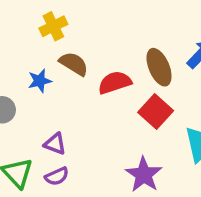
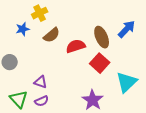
brown semicircle: (74, 64) -> (52, 35), turned 108
blue star: (40, 81) -> (23, 29), moved

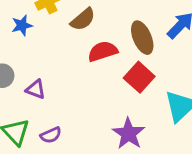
brown semicircle: (52, 35) -> (83, 19), moved
purple triangle: (41, 82) -> (36, 89), moved

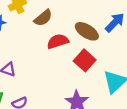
brown ellipse: (142, 38) -> (87, 31), turned -35

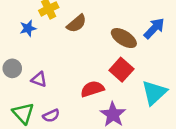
red semicircle: (58, 41) -> (92, 89), moved

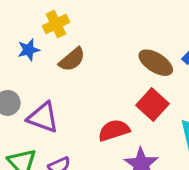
brown semicircle: (77, 23) -> (72, 59), moved
purple triangle: (39, 79) -> (43, 117), size x1.5

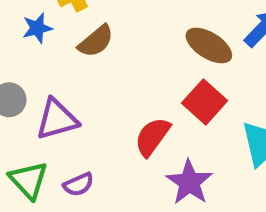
purple triangle: (43, 117) -> (57, 119), turned -36
red semicircle: (114, 130) -> (152, 137), turned -36

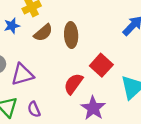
brown ellipse: (209, 45) -> (71, 35), moved, turned 55
purple semicircle: (79, 184) -> (34, 109), turned 91

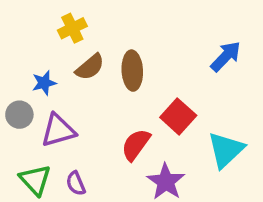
blue star: (12, 26) -> (44, 83), moved

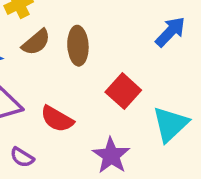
red semicircle: (136, 145) -> (57, 119), moved, turned -96
purple semicircle: (76, 183) -> (22, 157), turned -35

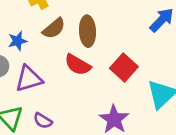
red semicircle: (57, 119) -> (78, 65), moved

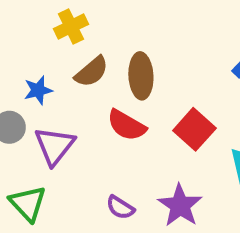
purple triangle: (29, 79) -> (55, 146), turned -36
purple semicircle: (43, 121) -> (120, 208), moved

